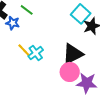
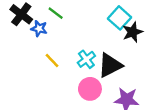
cyan cross: (36, 53) -> (86, 59), moved
pink circle: (70, 72) -> (90, 89), moved

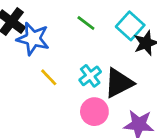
green line: (56, 13) -> (86, 23), moved
blue star: (39, 29) -> (33, 39), size x1.6

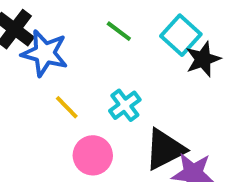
black triangle: (119, 83) -> (165, 149), moved
pink circle: (94, 112) -> (93, 155), moved

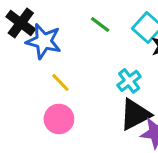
cyan cross: (125, 105) -> (129, 81), moved
pink circle: (93, 155) -> (59, 119), moved

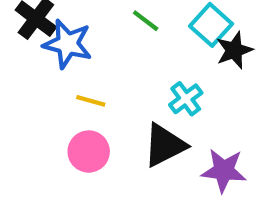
yellow line: (60, 82) -> (91, 101), turned -30
black triangle: (135, 114) -> (165, 145), moved

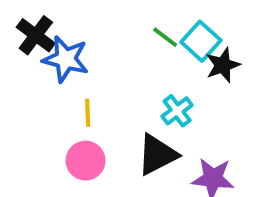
green line: (146, 21) -> (165, 37), moved
yellow line: (91, 101) -> (88, 113), turned 72

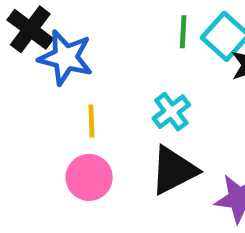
green line: (165, 37) -> (183, 32), turned 56
cyan cross: (177, 111) -> (171, 112), moved

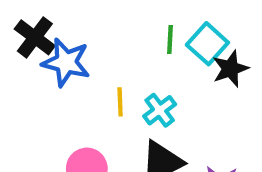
yellow line: (91, 121) -> (120, 102), moved

